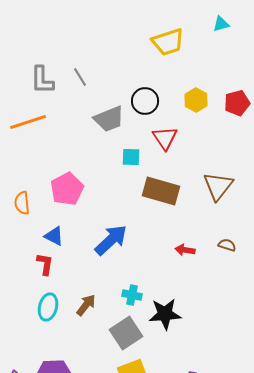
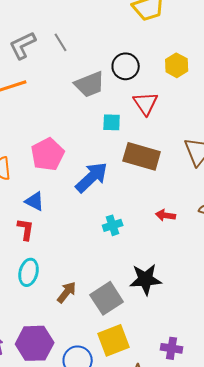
gray L-shape: (42, 80) -> (23, 45), turned 64
blue arrow: (111, 240) -> (92, 177), moved
cyan cross: (132, 295) -> (113, 225), moved, turned -30
brown arrow: (86, 305) -> (67, 292), moved

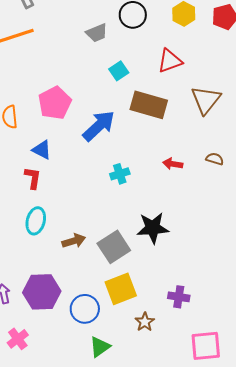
gray trapezoid: (90, 84) -> (97, 33), size x0.7
red triangle: (146, 103) -> (170, 61), moved, turned 44
cyan square: (112, 122) -> (119, 71), turned -36
brown arrow: (67, 292) -> (74, 241), turned 35

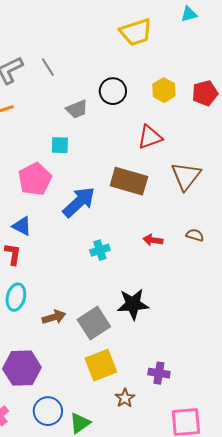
cyan square: (119, 71) -> (60, 145), moved, turned 36
blue circle: (85, 309) -> (48, 411), moved

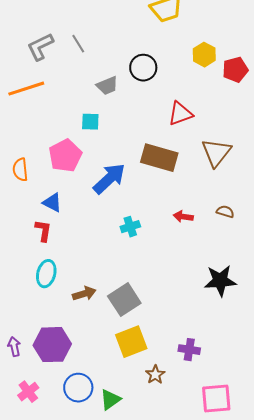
yellow hexagon: (164, 90) -> (204, 55), moved
black star: (133, 304) -> (220, 281), moved

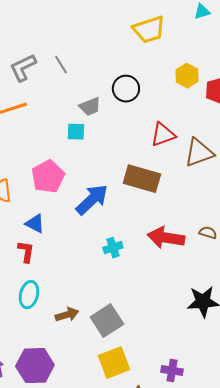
cyan square: (90, 122) -> (76, 132), moved
brown triangle: (216, 153) -> (199, 153), moved, turned 32
red arrow: (183, 217) -> (166, 238), size x1.8

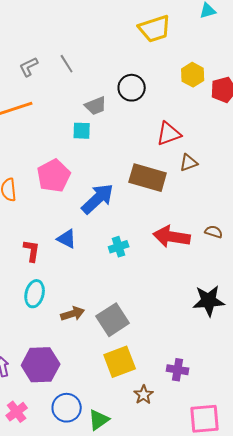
gray L-shape: (23, 68) -> (29, 67), size x0.7
brown triangle: (199, 153) -> (189, 163), moved, size x0.6
blue triangle: (35, 224) -> (67, 239), moved

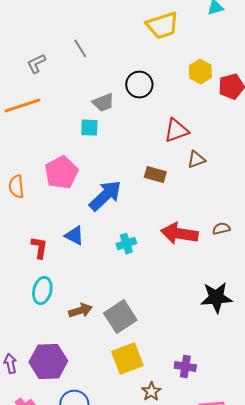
gray line: (67, 64) -> (80, 49), moved
brown rectangle: (148, 178) -> (155, 175), size x0.6
brown semicircle: (214, 232) -> (221, 229), turned -30

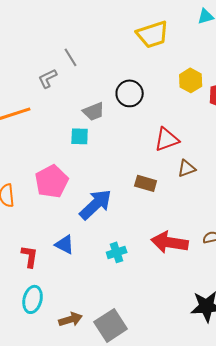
gray L-shape: (36, 64) -> (48, 78), moved

